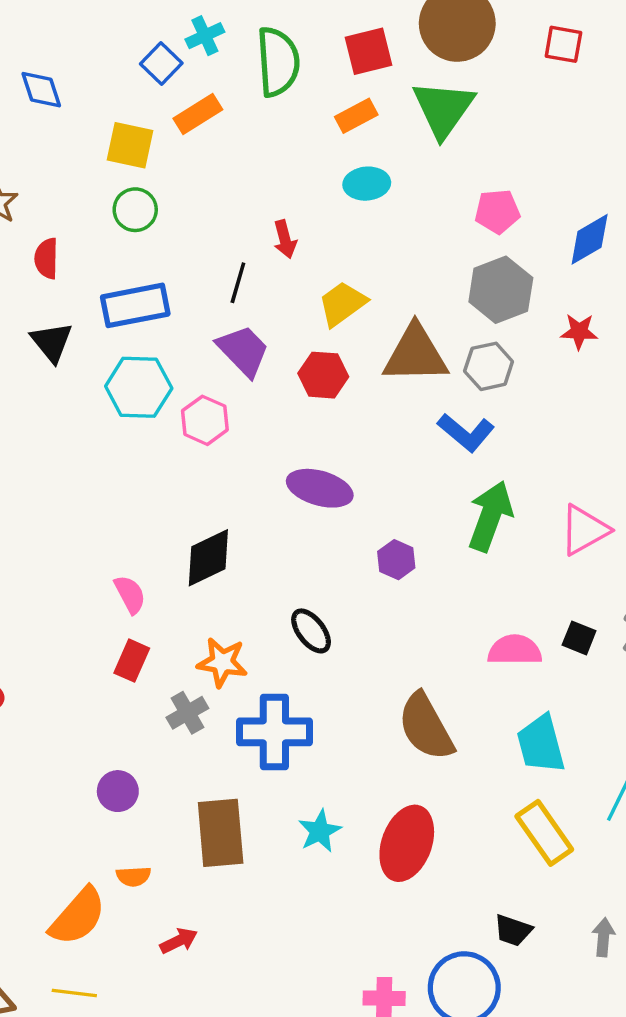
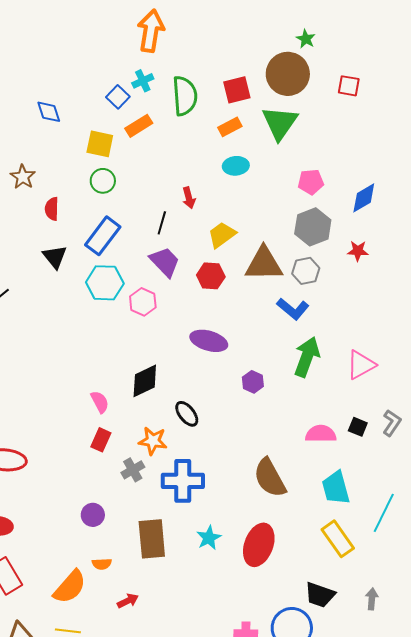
blue rectangle: (135, 305) -> (103, 236), turned -42
black ellipse: (311, 631) -> (187, 414), moved
black trapezoid: (513, 930) -> (320, 595), size x1.4

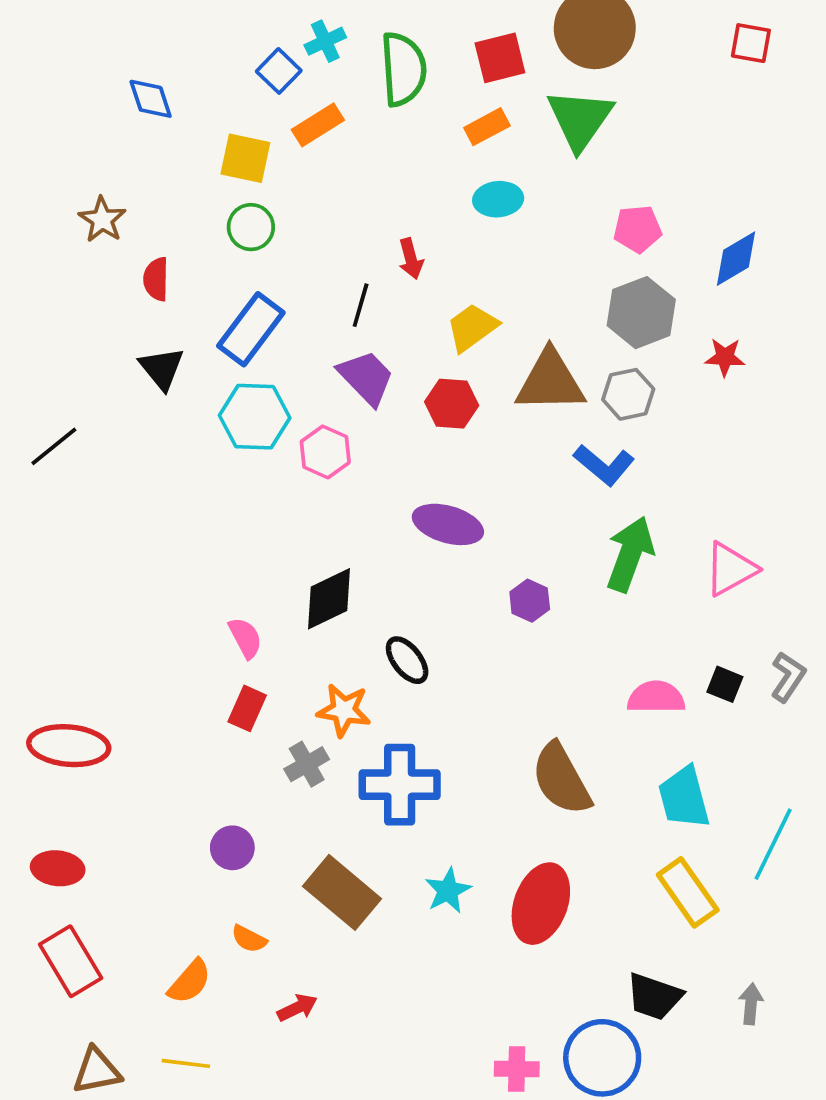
red square: (349, 86) -> (751, 43), moved
brown rectangle: (152, 539) -> (342, 892), turned -45
orange semicircle: (102, 564) -> (249, 939), turned 30
orange semicircle: (70, 587) -> (190, 982), size x0.7

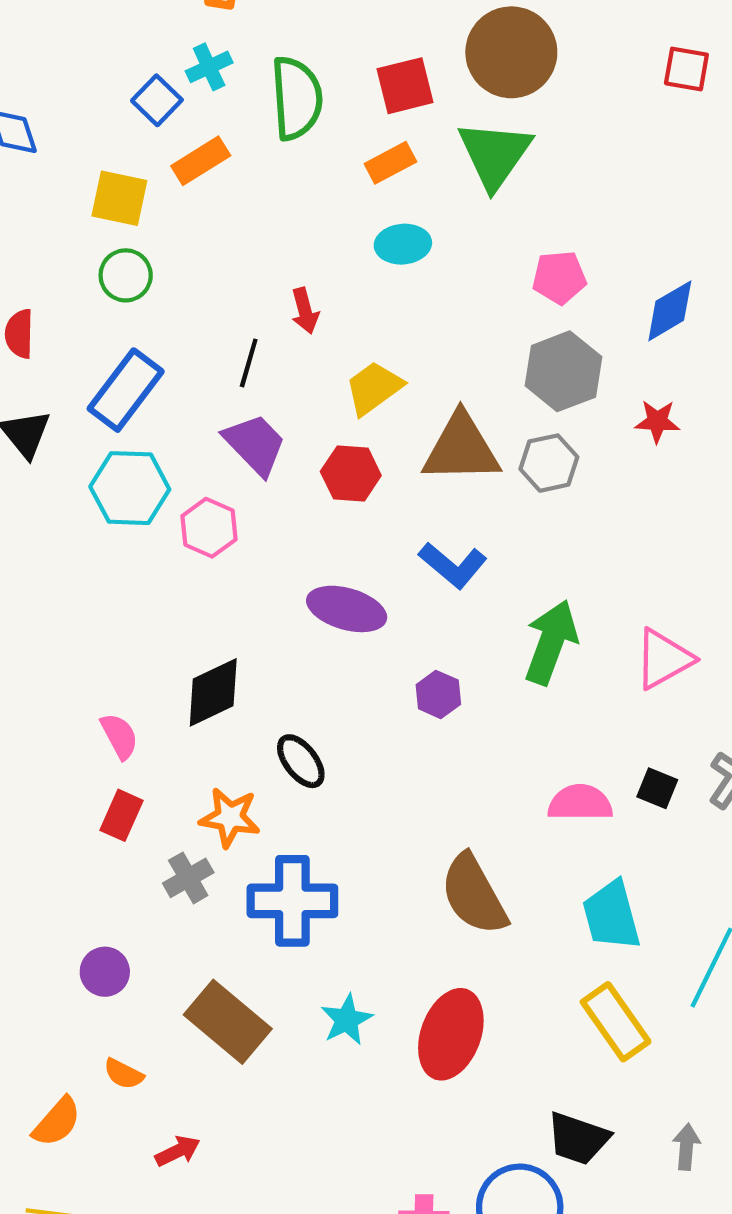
blue L-shape: (604, 465) -> (453, 565), moved

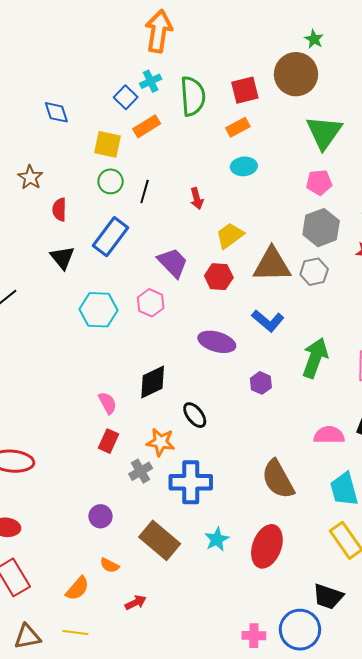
green triangle: (495, 154) -> (324, 132), moved
black line: (249, 363) -> (145, 191), moved
cyan hexagon: (130, 488) -> (98, 310), moved

